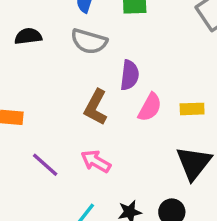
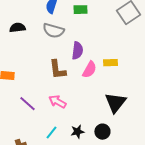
brown L-shape: (96, 107) -> (57, 70), turned -35
yellow rectangle: (192, 109) -> (110, 63), moved

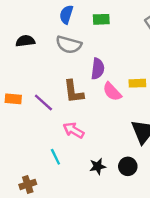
pink semicircle: (89, 70) -> (112, 92), turned 108
purple line: (27, 104) -> (43, 102), moved
cyan line: (51, 133) -> (55, 157), moved, turned -64

